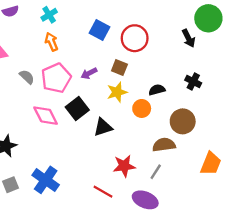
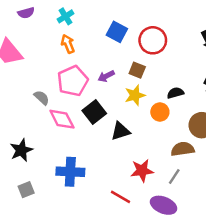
gray semicircle: (27, 77) -> (42, 98), moved
blue cross: (46, 180) -> (70, 172), moved, turned -32

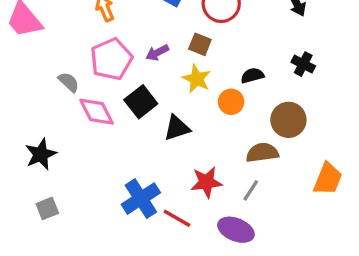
yellow star: (135, 95) -> (197, 79), turned -30
blue cross: (70, 172) -> (141, 199), moved, turned -36

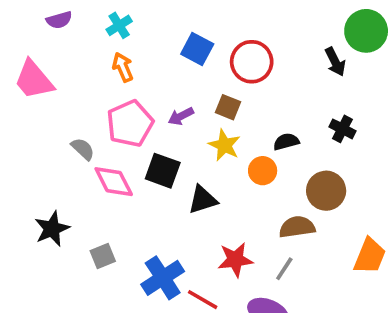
black square: (141, 102) -> (163, 171), turned -32
gray square: (47, 208) -> (103, 256), moved

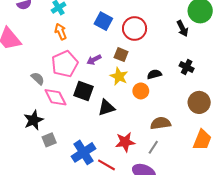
brown circle: (326, 191) -> (199, 102), moved
black star: (52, 229) -> (34, 120), moved

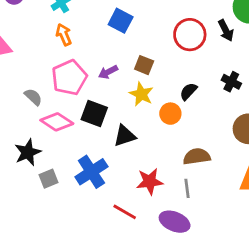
red circle: (135, 28) -> (190, 35), moved
black semicircle: (154, 74) -> (188, 91), turned -32
pink diamond: (55, 97) -> (57, 122), turned -30
gray line: (153, 147) -> (187, 188), turned -40
blue cross: (84, 152) -> (91, 172), moved

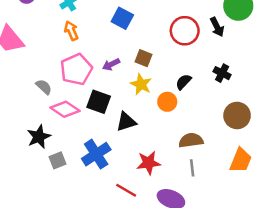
gray line: (187, 188) -> (192, 168), moved

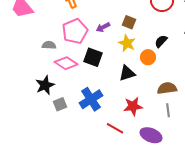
gray semicircle: (44, 87) -> (49, 45), turned -40
black triangle: (126, 122) -> (127, 73), moved

